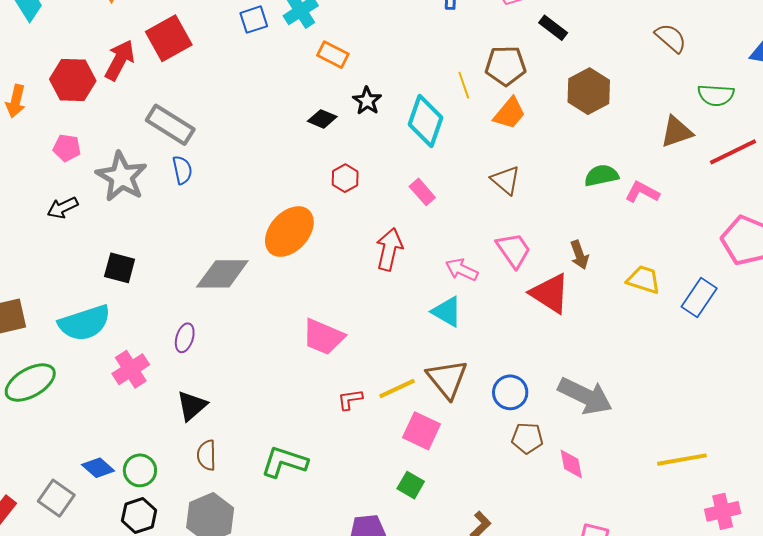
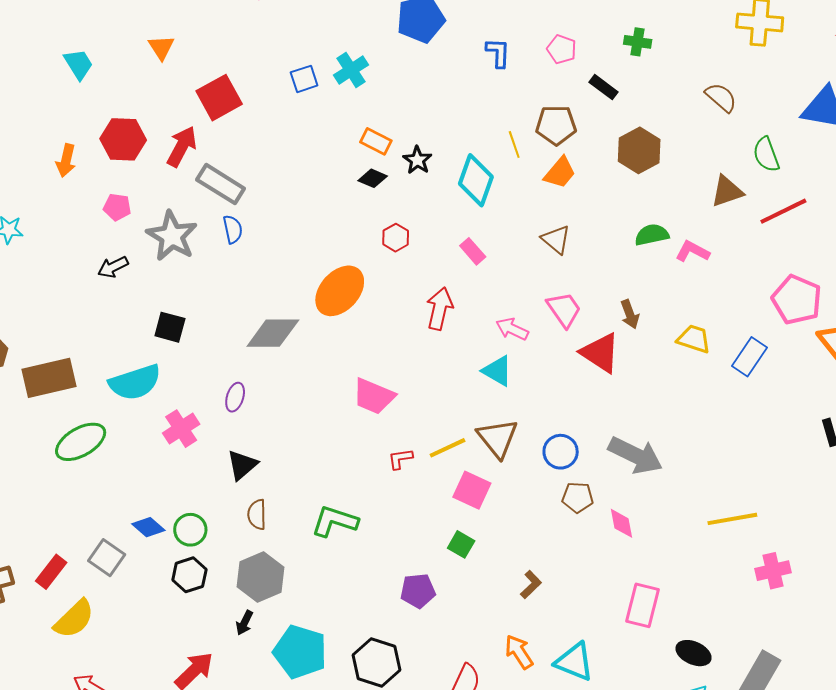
orange rectangle: (333, 55) -> (376, 141), moved
red arrow: (120, 60) -> (182, 147), moved
green semicircle: (716, 95) -> (766, 155), turned 66

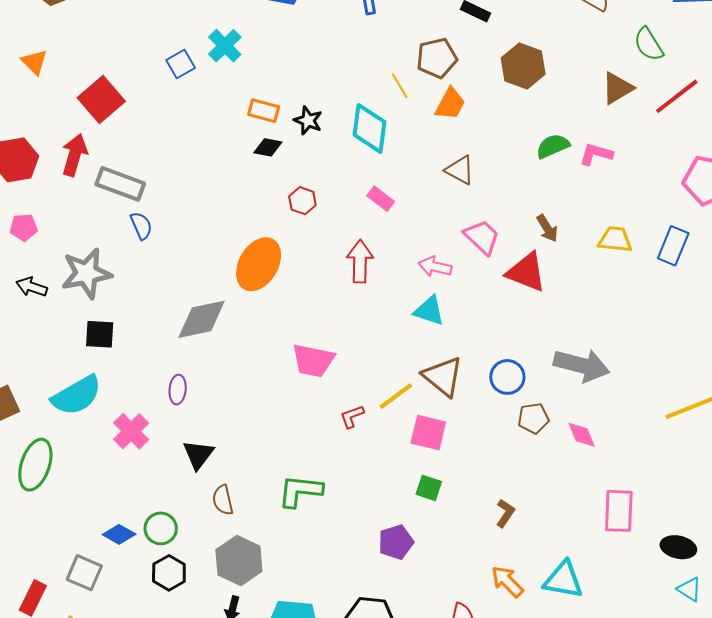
gray star: (172, 236) -> (86, 273), moved, turned -30
black arrow: (113, 267) -> (32, 287), turned 56
green ellipse: (81, 442) -> (35, 465), turned -30

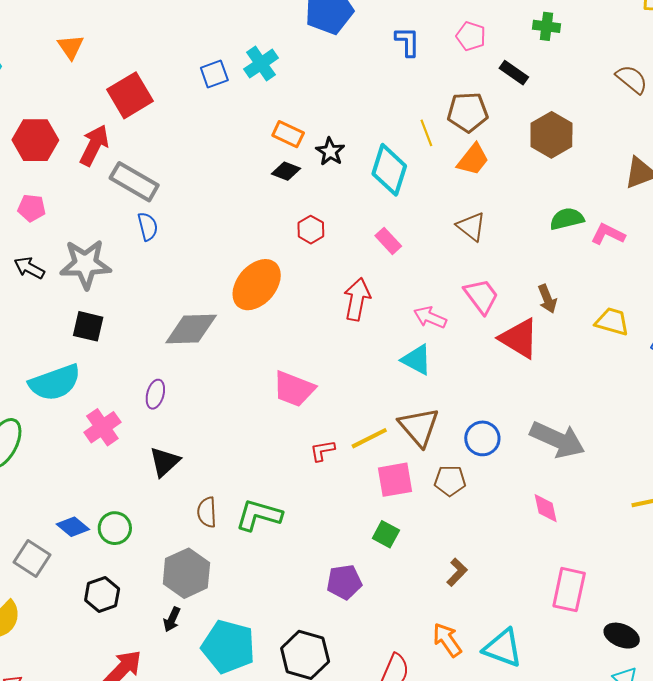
brown pentagon: (533, 418) -> (450, 481), moved
pink square: (428, 433) -> (395, 480), turned -33
brown semicircle: (223, 500) -> (207, 512), moved
black hexagon: (169, 573) -> (102, 594), moved

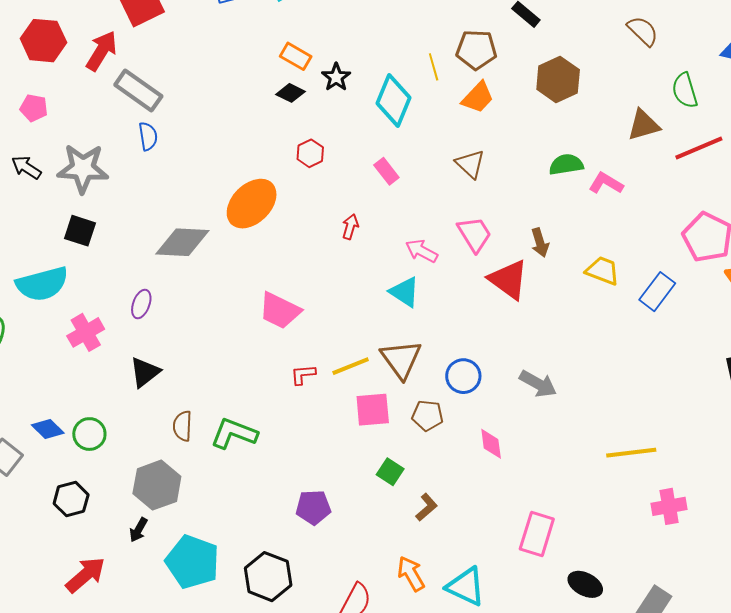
red arrow: (357, 299) -> (350, 227), size x0.6
gray arrow: (557, 440) -> (538, 384), size x0.7
pink diamond: (546, 508) -> (491, 444), moved
green square: (386, 534) -> (390, 472), moved

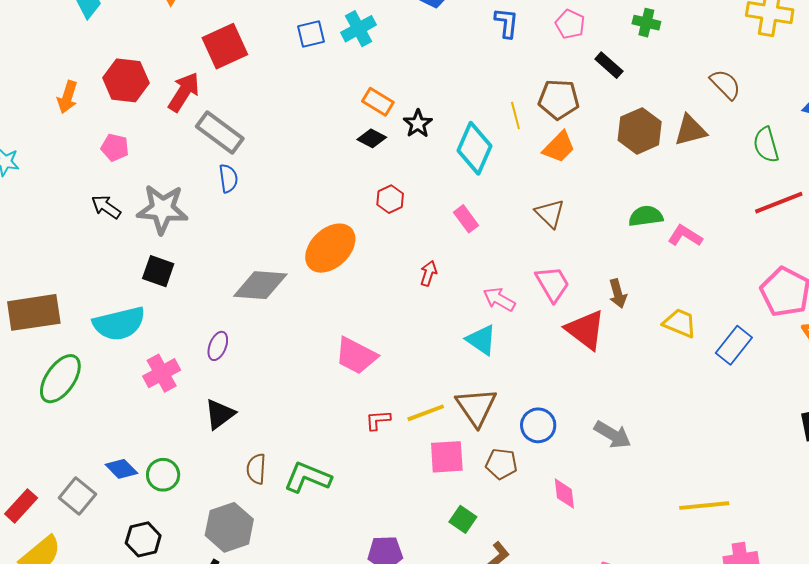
brown triangle: (644, 125) -> (690, 130), moved

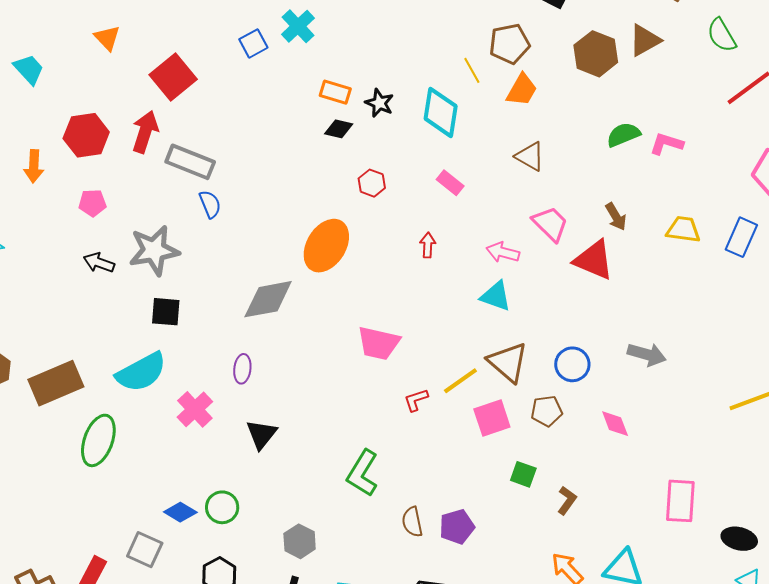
brown semicircle: (256, 469) -> (412, 522), moved
green L-shape: (308, 477) -> (363, 473), turned -66
gray hexagon: (229, 527) -> (300, 541), size x0.7

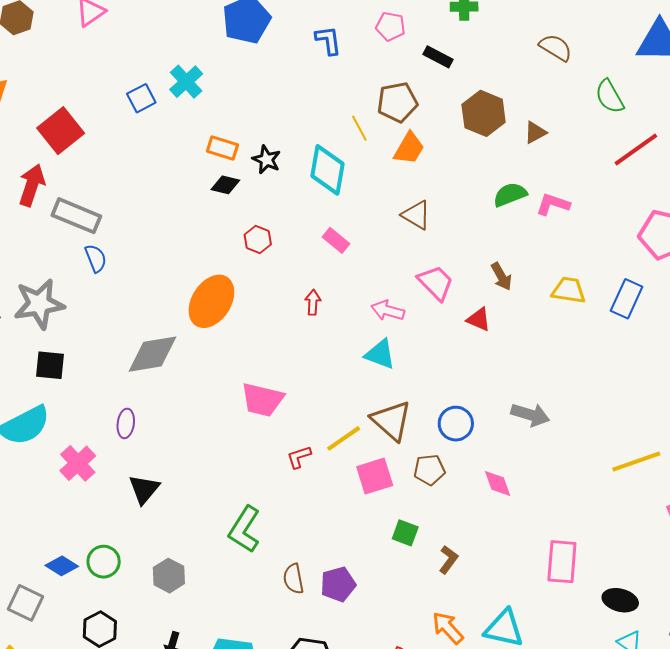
brown triangle: (645, 40) -> (535, 132), moved, size x0.7
red triangle: (594, 260) -> (479, 319), size x0.6
gray hexagon: (300, 541) -> (169, 576), moved

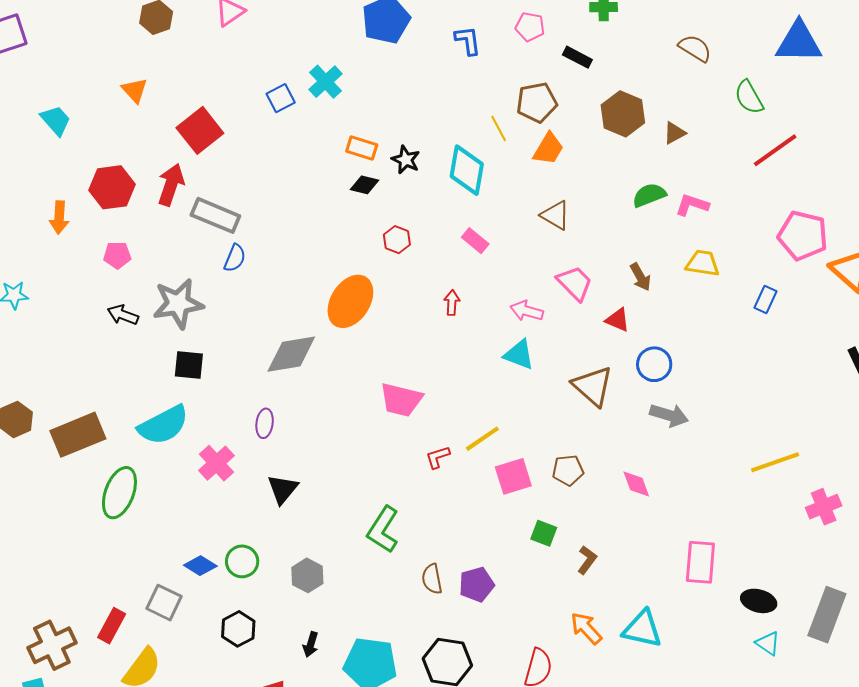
blue semicircle: (96, 258) -> (235, 258), turned 44
yellow trapezoid: (569, 290) -> (703, 263), moved
blue rectangle: (627, 299) -> (766, 300), size x0.7
brown triangle: (391, 421) -> (593, 386), moved
blue circle: (456, 424) -> (654, 364), moved

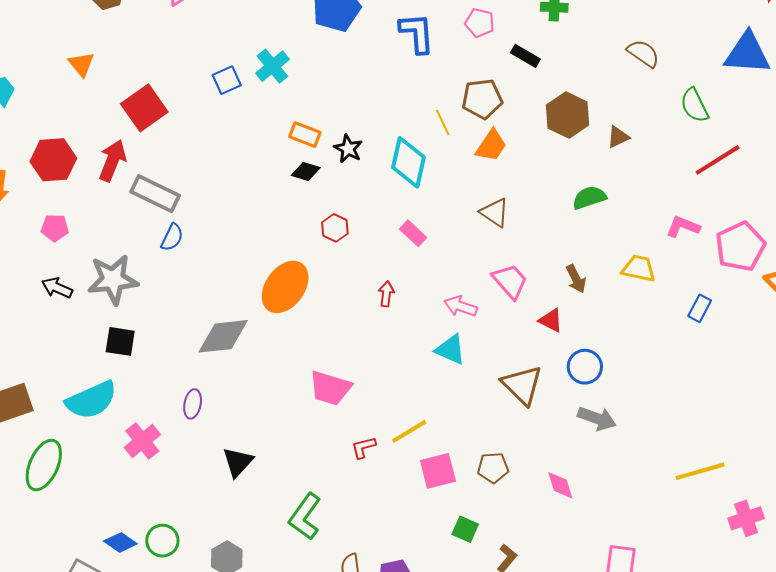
blue L-shape: (468, 41) -> (417, 33), size x1.4
pink L-shape: (692, 205) -> (683, 227), moved
pink pentagon: (803, 235) -> (740, 246), turned 30
black triangle: (283, 489) -> (238, 462), moved

